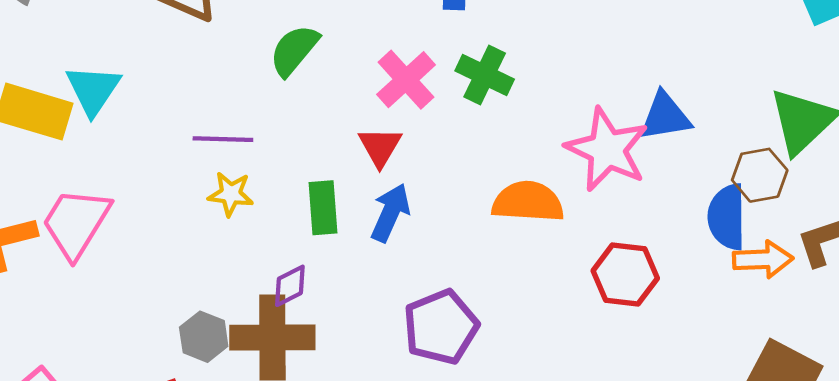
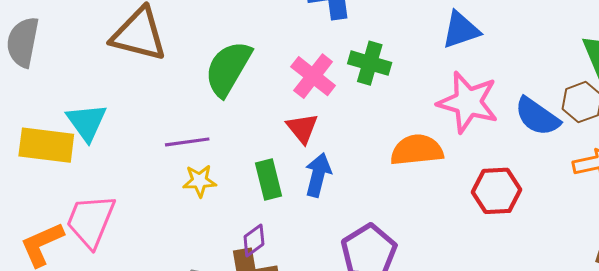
green semicircle: (294, 50) -> (228, 69), size x1.4
blue triangle: (665, 116) -> (461, 30), moved
blue semicircle: (727, 217) -> (537, 116), moved, turned -45

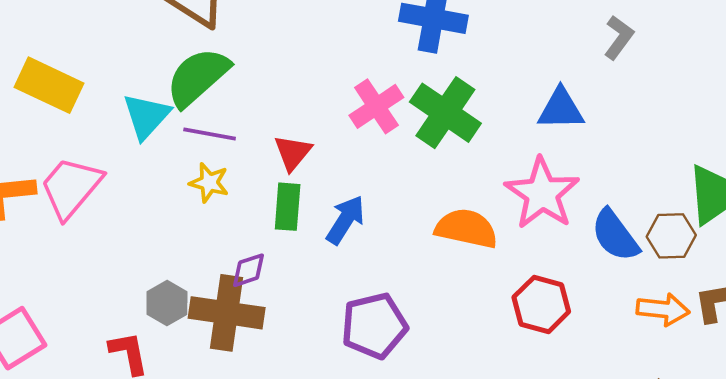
green cross: (370, 63) -> (445, 113), size x1.4
green semicircle: (228, 69) -> (198, 77), moved
cyan triangle: (87, 122) -> (146, 116), moved
red triangle: (302, 128) -> (293, 153), moved

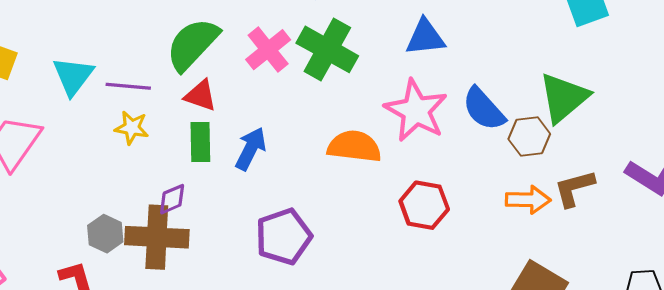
green semicircle: (198, 77) -> (192, 44), moved
red triangle: (293, 153) -> (200, 96), turned -45
blue semicircle: (615, 235) -> (484, 109), moved

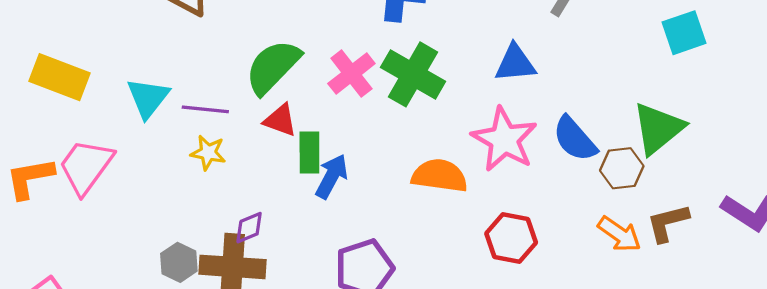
green rectangle: (200, 142) -> (309, 152), moved
orange arrow: (528, 200) -> (619, 234), turned 33

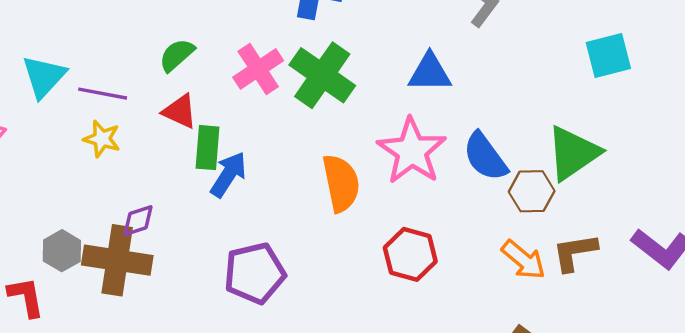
green semicircle: (273, 67) -> (177, 55), size x0.6
orange semicircle: (440, 176) -> (341, 183), turned 66

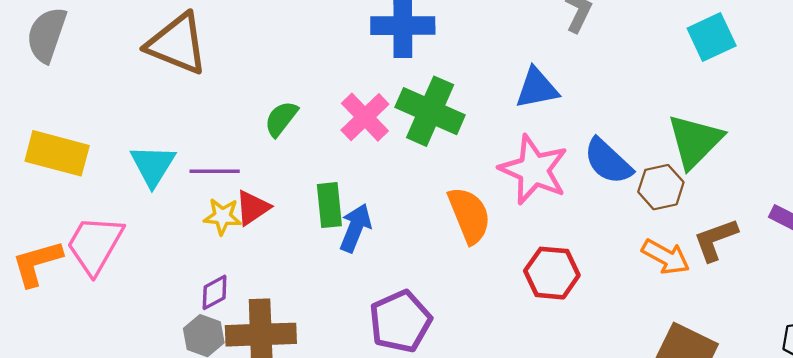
red triangle: (180, 111) -> (253, 208), moved, turned -48
purple diamond: (138, 221) -> (215, 292), moved

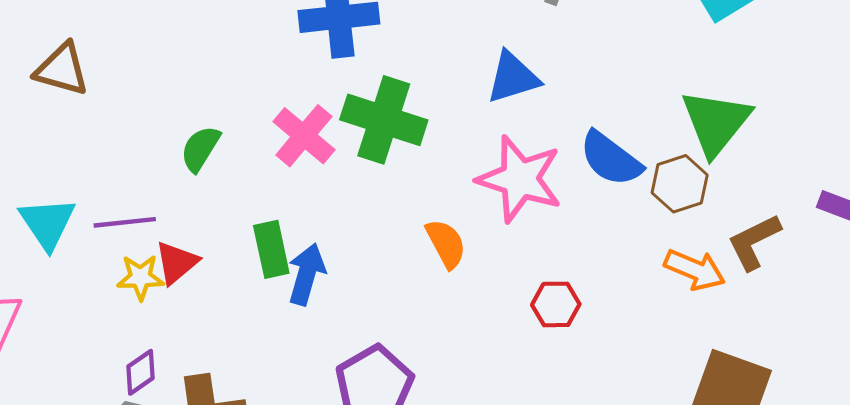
brown triangle: (177, 44) -> (62, 69), size x0.7
orange semicircle: (469, 215) -> (446, 244), size x0.7
red hexagon: (552, 273) -> (556, 304), size x0.7

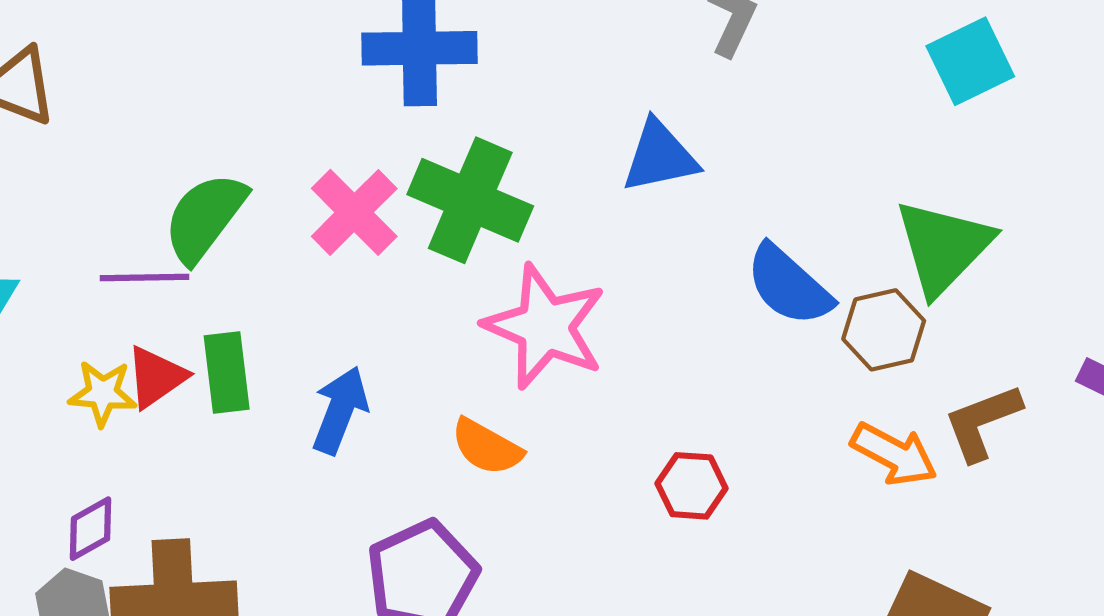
green semicircle: (200, 149) -> (205, 217), size x1.4
pink star: (520, 179) -> (545, 327), moved
purple line: (125, 222) -> (145, 278), moved
orange semicircle: (446, 244) -> (487, 447), moved, turned 142
green rectangle: (271, 249) -> (227, 372), moved

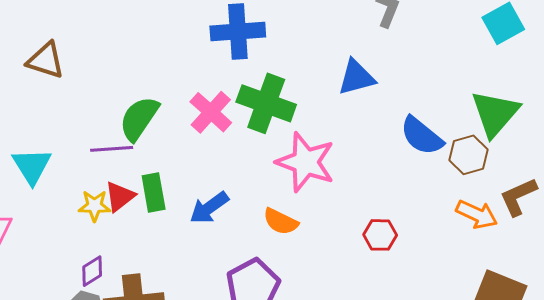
blue arrow: (340, 410) -> (209, 208), turned -144

